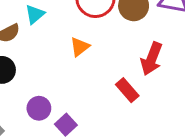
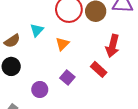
cyan triangle: (35, 14) -> (37, 30), moved
purple square: (66, 125) -> (67, 77), moved

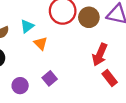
orange triangle: (62, 44) -> (41, 43), moved, turned -40
red rectangle: (99, 69) -> (110, 78), moved

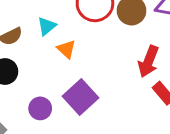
purple square: (50, 78) -> (81, 97), size x1.6

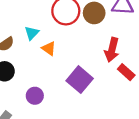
purple square: (81, 97) -> (80, 80), moved

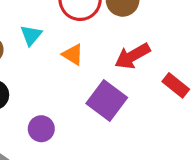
orange triangle: (49, 48) -> (73, 55), moved
red arrow: (112, 50) -> (132, 56), moved, turned 50

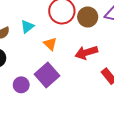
purple square: (107, 101) -> (47, 75), moved

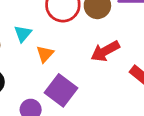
orange triangle: (50, 44) -> (45, 54), moved, turned 40

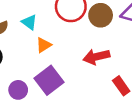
cyan triangle: (23, 34) -> (29, 22), turned -49

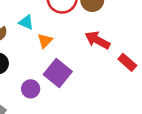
red arrow: (96, 57) -> (97, 40), turned 55

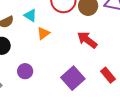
red rectangle: (127, 62) -> (108, 75), moved
purple square: (58, 73) -> (73, 78), moved

